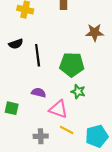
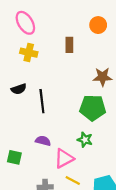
green pentagon: (72, 65) -> (93, 108), moved
pink triangle: (58, 109) -> (64, 158), turned -48

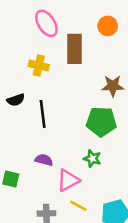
pink ellipse: (25, 23) -> (46, 23), moved
brown rectangle: (69, 45) -> (74, 49), size x1.6
yellow cross: (29, 53) -> (39, 65), moved

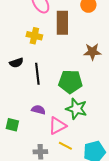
green pentagon: (101, 122) -> (70, 82), moved
green star: (92, 159) -> (76, 109), size x1.5

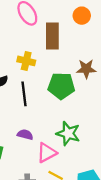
yellow cross: (34, 36) -> (26, 61), moved
green pentagon: (70, 82) -> (61, 86), moved

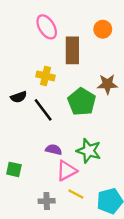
green pentagon: (61, 86) -> (82, 102), turned 30
black line: (24, 94) -> (43, 110), turned -30
purple semicircle: (25, 135) -> (54, 150), moved

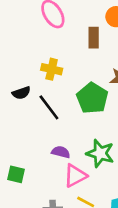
brown rectangle: (72, 50) -> (94, 38), moved, size x0.7

